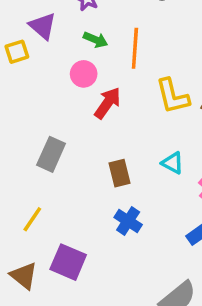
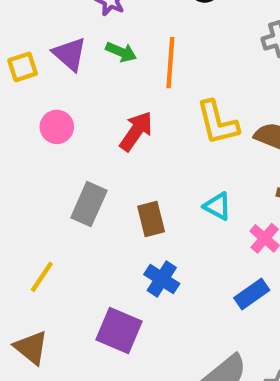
purple triangle: (43, 26) -> (70, 54), moved
pink circle: (84, 74) -> (57, 127), moved
gray rectangle: (51, 154) -> (89, 204), moved
purple square: (68, 262) -> (119, 330), moved

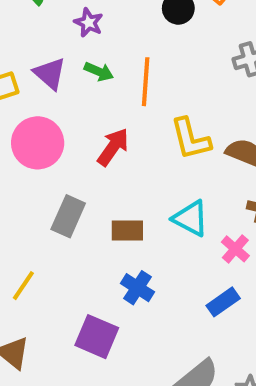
pink circle: (57, 127) -> (38, 143), size x1.6
cyan triangle: (217, 206) -> (191, 218), size x1.4
brown rectangle: (151, 219) -> (127, 231), turned -76

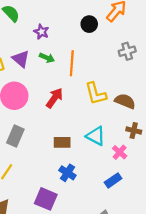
gray rectangle: (68, 216) -> (15, 136), moved

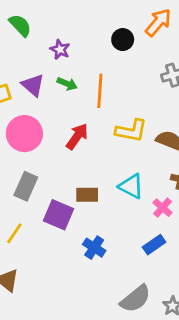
yellow L-shape: (96, 94) -> (131, 131), turned -65
blue cross: (67, 173) -> (94, 248), moved
purple square: (46, 199) -> (59, 215), moved

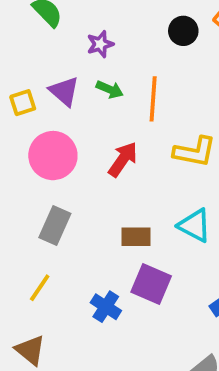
purple star: (60, 50) -> (100, 44), turned 30
purple square: (59, 215) -> (151, 284), moved
blue cross: (94, 248) -> (106, 307), moved

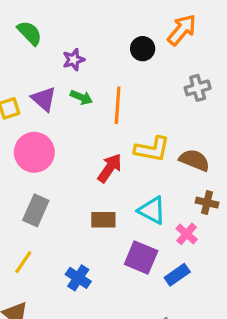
red arrow: (123, 159) -> (110, 168), moved
purple square: (151, 284) -> (141, 257), moved

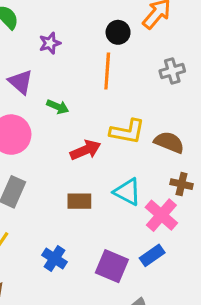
green arrow: (81, 97) -> (58, 107), moved
orange line: (118, 105) -> (107, 71), moved
red arrow: (110, 168) -> (86, 150), turned 32
pink cross: (187, 234) -> (161, 215), size x1.5
purple square: (141, 257) -> (112, 266), moved

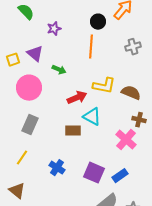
cyan triangle: (127, 192) -> (92, 117), moved
blue rectangle: (152, 255) -> (120, 176), moved

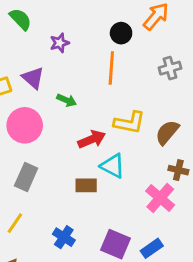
brown semicircle: (131, 93) -> (167, 132), turned -72

